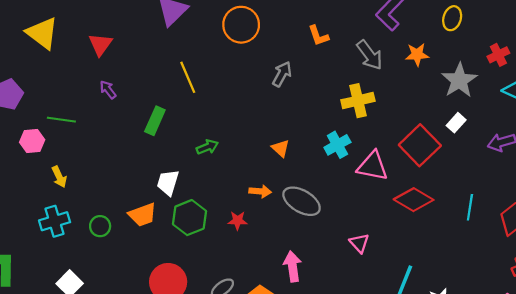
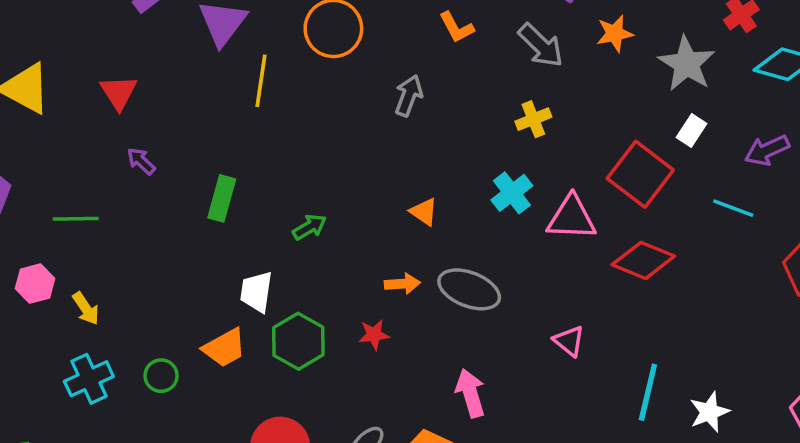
yellow line: (188, 77) -> (261, 81), moved, turned 40
yellow cross: (358, 101) -> (533, 119), size x0.7
pink hexagon: (32, 141) -> (35, 284), moved
cyan line: (470, 207) -> (733, 208), moved, turned -70

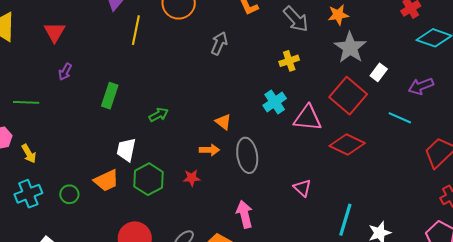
gray star: (687, 64) -> (350, 48), moved
purple arrow: (141, 161) -> (65, 72), turned -108
orange triangle: (424, 212) -> (223, 122), moved
gray ellipse: (469, 289) -> (247, 155), turned 56

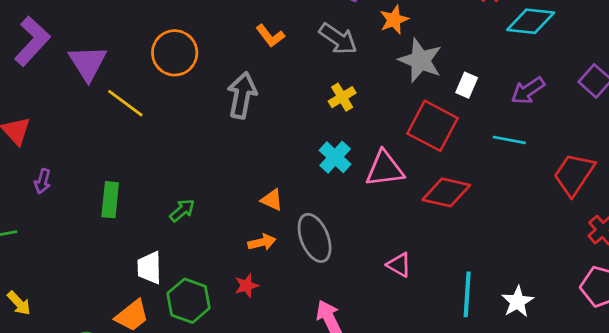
yellow line: (136, 30) -> (125, 103), turned -52
gray arrow: (219, 43) -> (242, 95), size x1.4

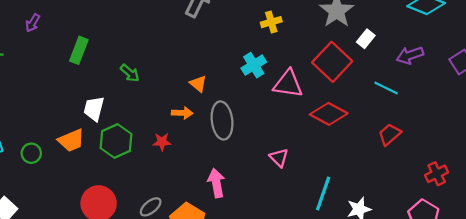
red trapezoid: (574, 174) -> (390, 134), moved, size x0.7
green arrow: (182, 210) -> (130, 73), turned 66

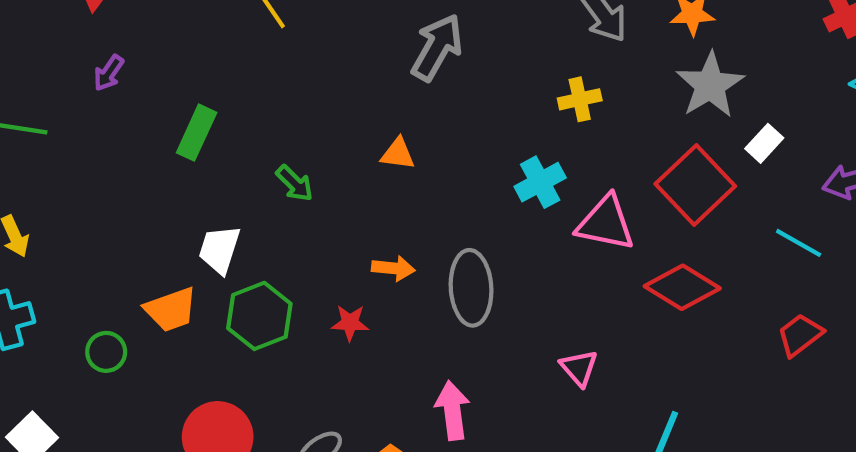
orange triangle: (198, 84) -> (398, 154), moved, turned -36
green circle: (31, 153) -> (106, 352), moved

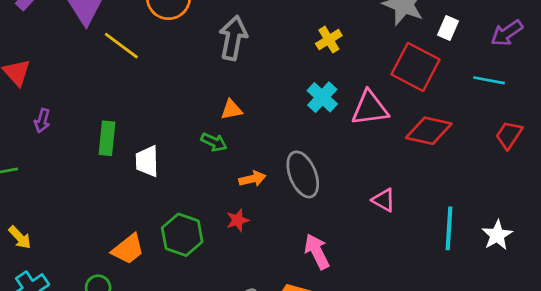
green arrow: (295, 183) -> (214, 142), moved
white trapezoid: (219, 250) -> (147, 161), moved

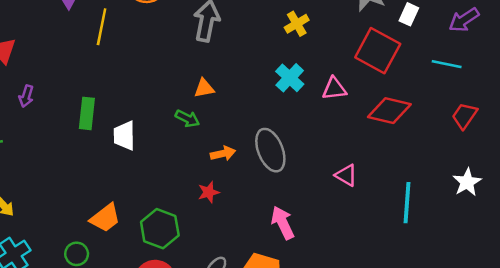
yellow line: (121, 46) -> (102, 27), turned 64
pink triangle: (370, 108) -> (334, 89), size x0.7
green hexagon: (182, 235) -> (160, 229), moved
white star: (497, 235) -> (467, 182), moved

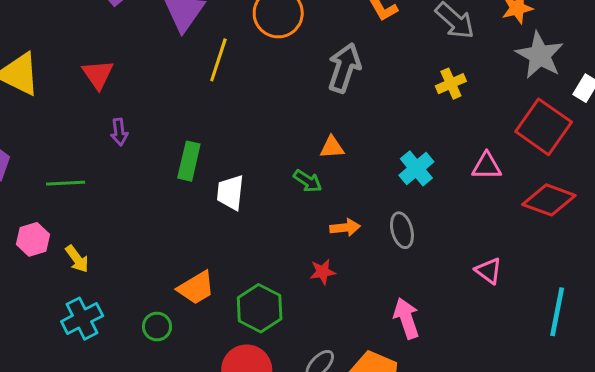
cyan cross: (290, 78) -> (416, 168), moved
purple arrow: (26, 96) -> (119, 132), turned -30
gray ellipse: (270, 150) -> (402, 230), size x0.7

